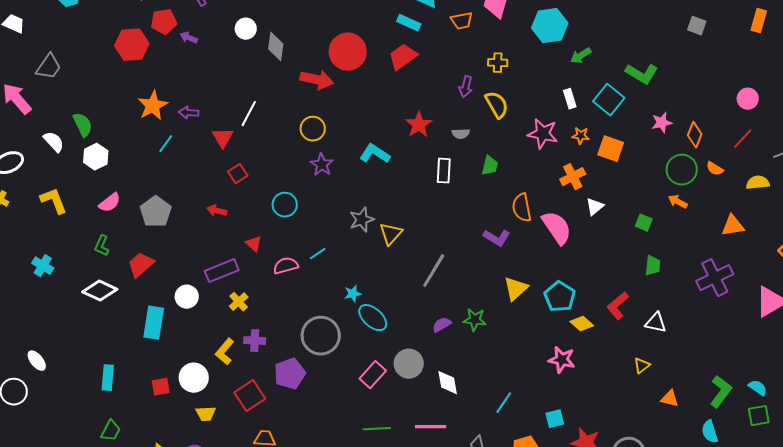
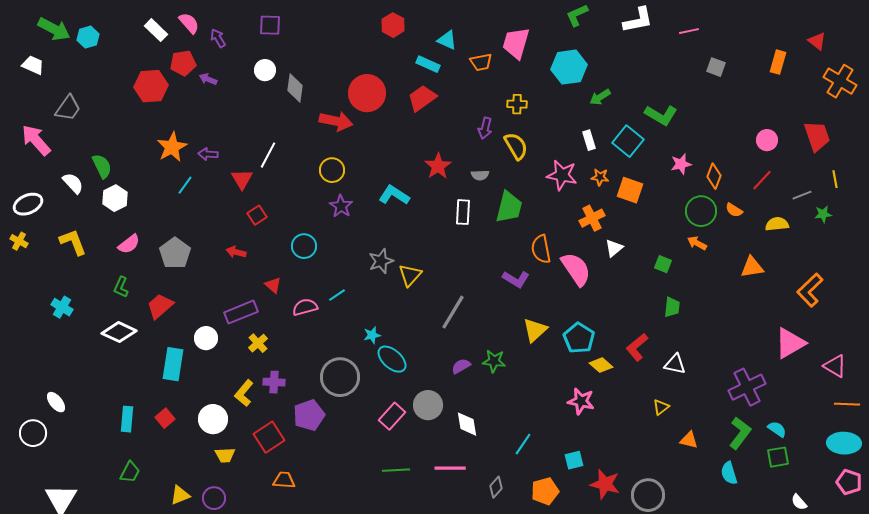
green trapezoid: (490, 166) -> (509, 207), size x1.6
purple cross: (715, 278) -> (747, 387), moved
red square: (161, 387) -> (165, 418), moved, turned -30

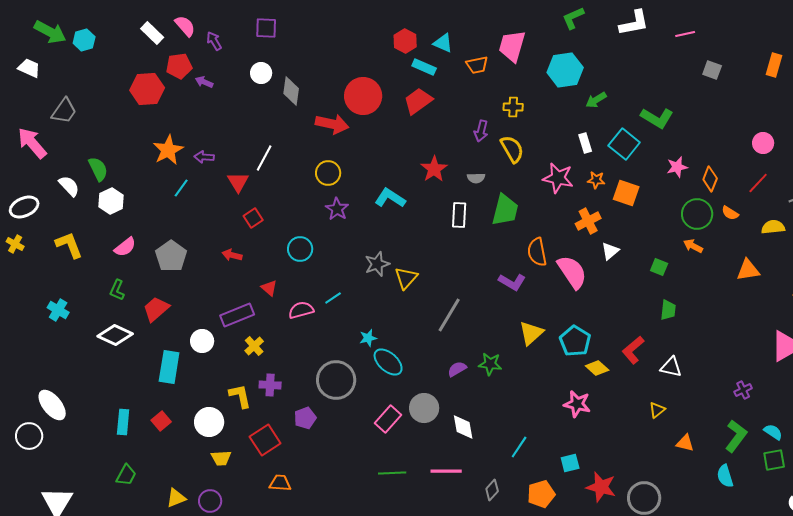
red hexagon: (393, 25) -> (405, 41), moved
purple cross: (747, 387) -> (743, 390), size x0.5
yellow L-shape: (244, 393) -> (240, 396), turned 128
white ellipse: (56, 402) -> (52, 405), size x1.5
purple pentagon: (309, 415) -> (305, 418), size x0.7

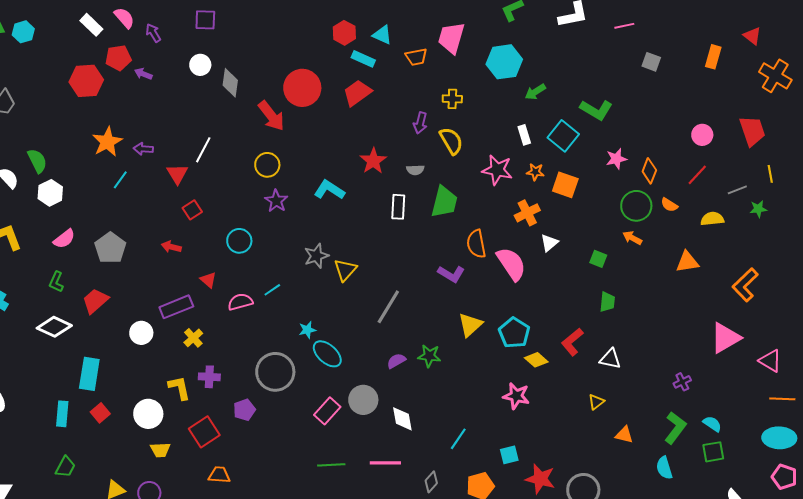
red arrow: (332, 124) -> (271, 116), turned 40
cyan rectangle: (169, 367) -> (89, 374), moved

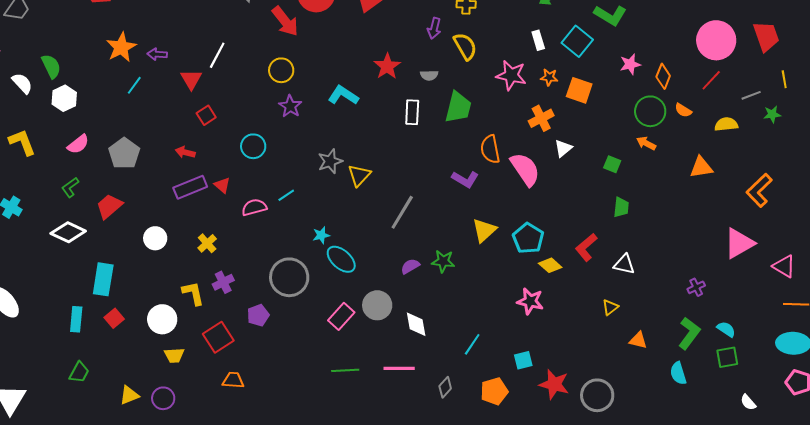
pink circle: (702, 135) -> (716, 40), size x1.8
green L-shape: (56, 282) -> (70, 187), turned 30
purple rectangle: (176, 307) -> (190, 187), moved
purple cross: (209, 377) -> (223, 282), turned -30

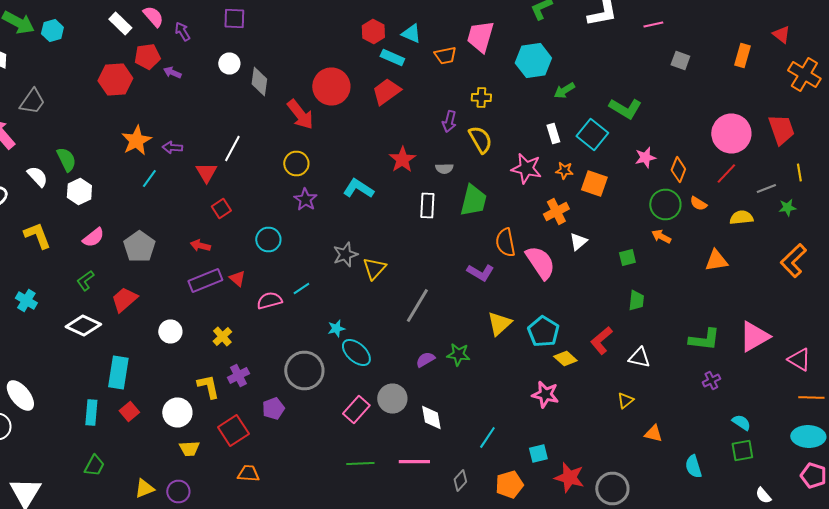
green square: (612, 164) -> (627, 258), turned -36
orange L-shape: (759, 190) -> (793, 260), moved
green L-shape: (689, 333) -> (704, 340), moved, turned 60

